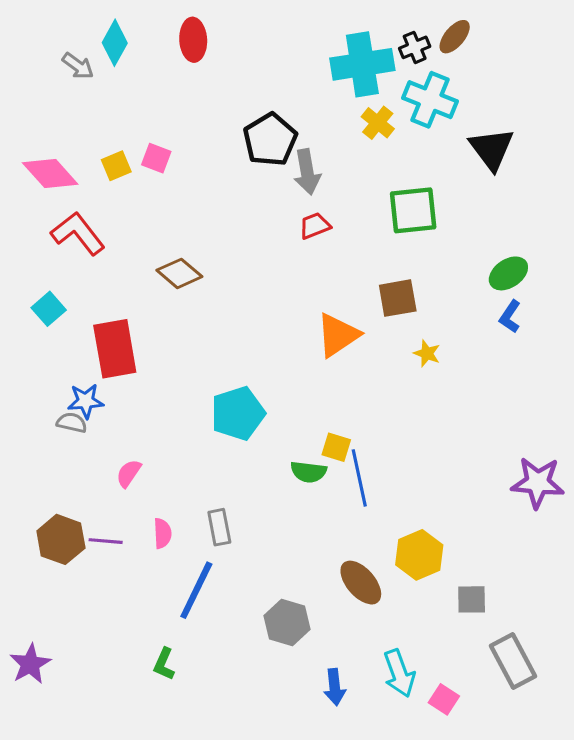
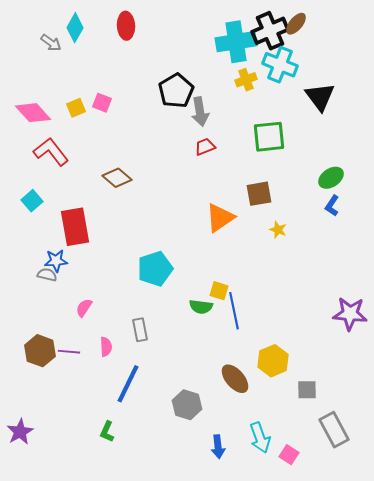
black cross: (415, 47) -> (270, 31), size x1.8
yellow cross: (378, 123) -> (246, 80), turned 30
gray rectangle: (219, 527) -> (140, 330), moved

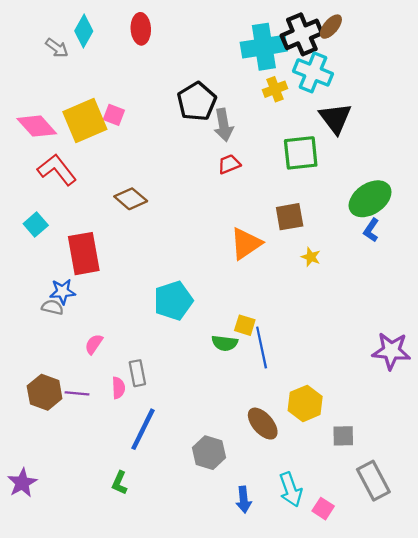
black triangle: (320, 97) -> (335, 118), moved
yellow square: (76, 108) -> (85, 121), size x2.0
green ellipse: (331, 178) -> (370, 199), size x1.5
gray rectangle: (140, 330) -> (137, 373), moved

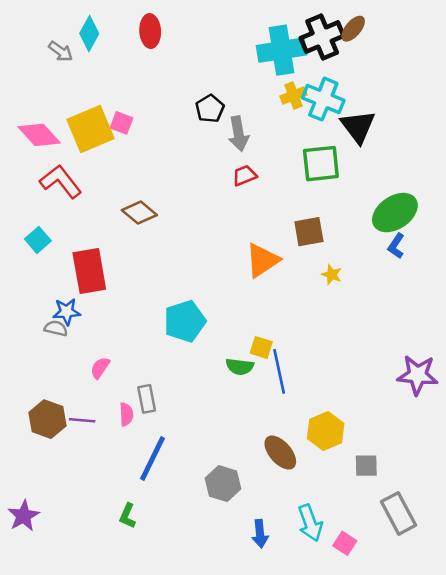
cyan cross: (313, 72) -> (323, 99), moved
black pentagon: (197, 101) -> (210, 109), size x0.7

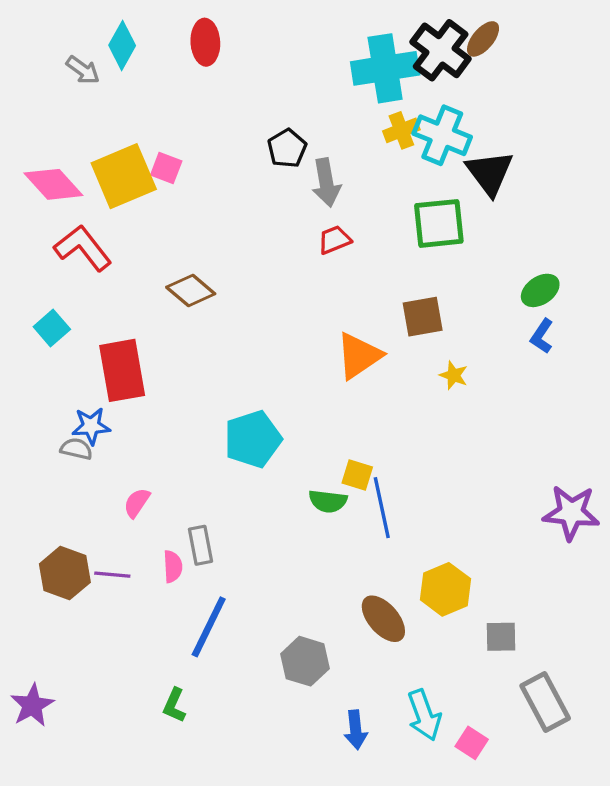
black cross: (322, 37) -> (441, 50), turned -30
green ellipse: (395, 213) -> (540, 290), size x0.6

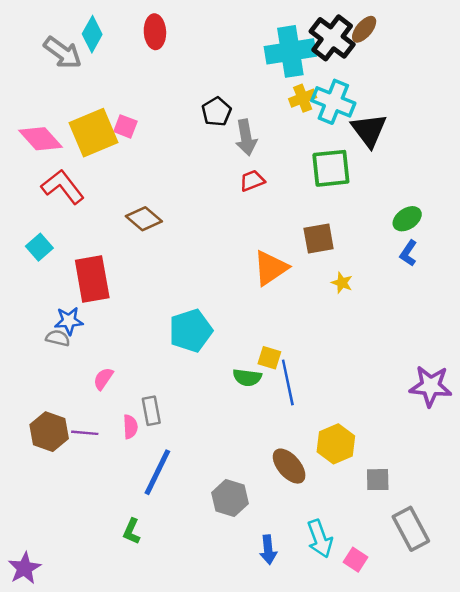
gray arrow: (83, 70) -> (63, 53), size x1.5
purple star: (32, 705) -> (25, 568), moved

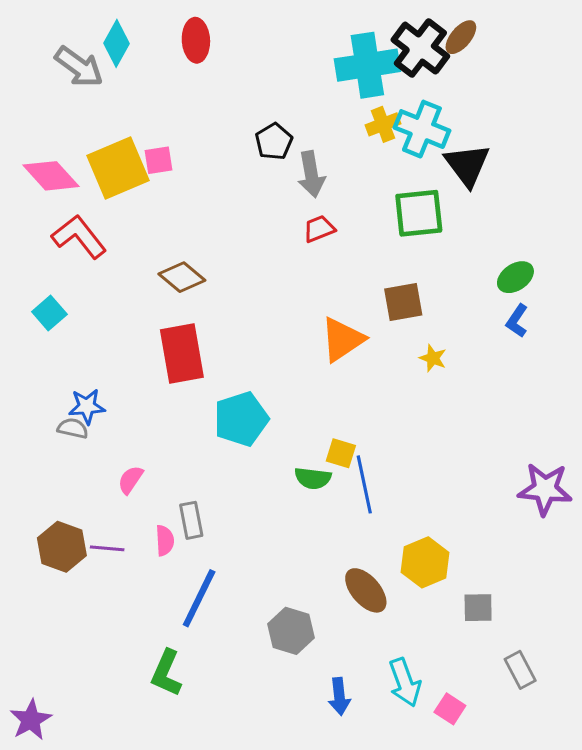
pink square: (125, 126) -> (159, 160), turned -30
red rectangle: (92, 279) -> (182, 354), moved
gray rectangle: (411, 529) -> (520, 670), size x0.7
green L-shape: (132, 531) -> (166, 673), size x1.4

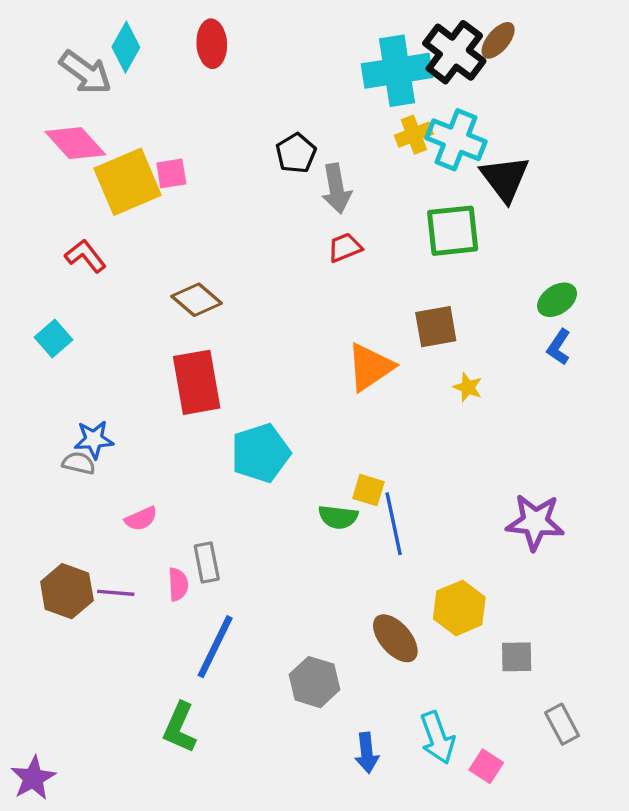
pink diamond: (51, 176) -> (75, 143), moved
red L-shape: (79, 237) -> (85, 256), size x0.7
pink semicircle: (130, 480) -> (141, 519), turned -148
purple star: (545, 489) -> (535, 522), moved

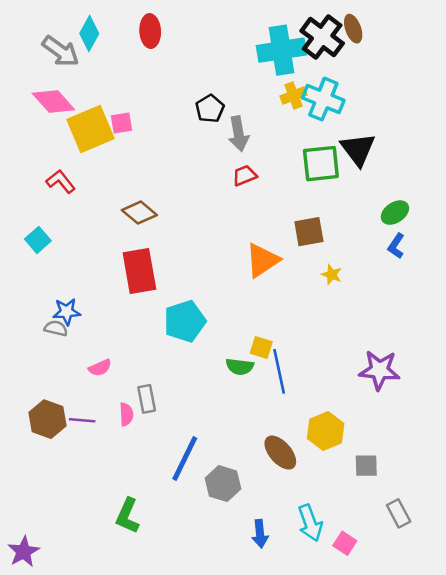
brown ellipse: (498, 40) -> (353, 29), turned -60
black triangle: (505, 178) -> (358, 149), moved
blue line: (215, 647) -> (185, 458), moved

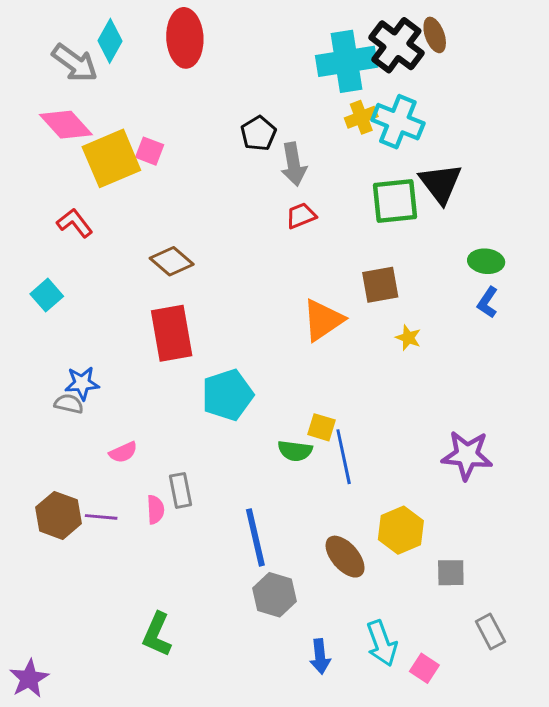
red ellipse: (150, 31) -> (185, 38), size x1.4
pink square: (122, 123) -> (150, 151), turned 30
green ellipse: (395, 213) -> (486, 261), turned 40
blue line: (185, 458) -> (255, 537), moved, turned -39

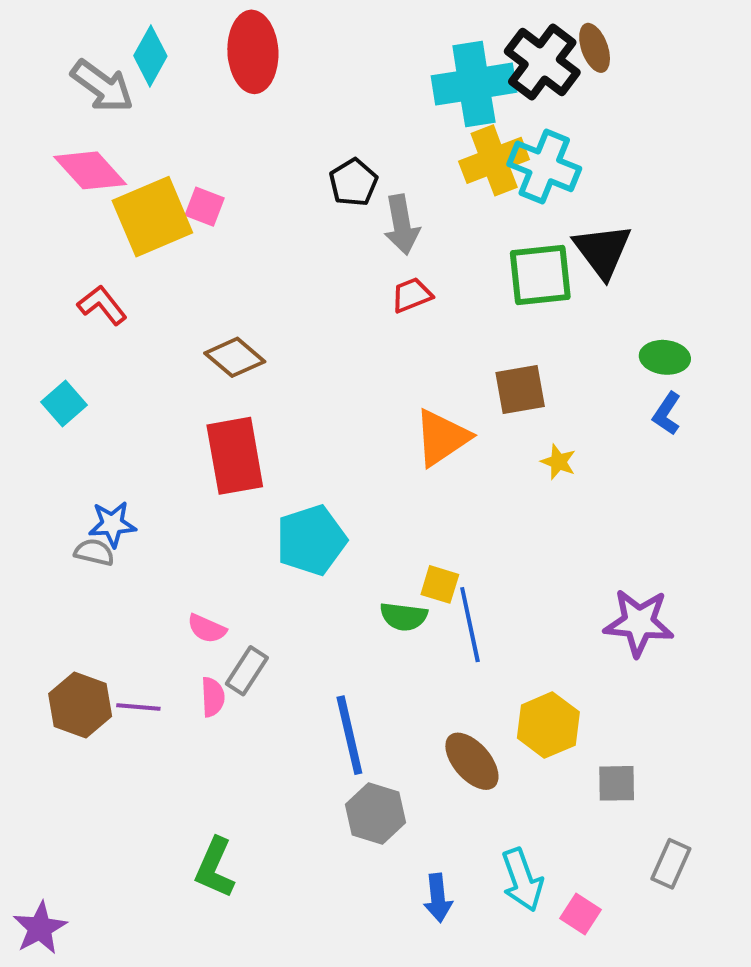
yellow cross: (361, 117) -> (494, 160), size x1.5
pink semicircle: (123, 452) -> (207, 629), moved, turned 48
gray rectangle: (180, 490) -> (247, 671), turned 44
gray rectangle: (490, 632) -> (671, 864), turned 52

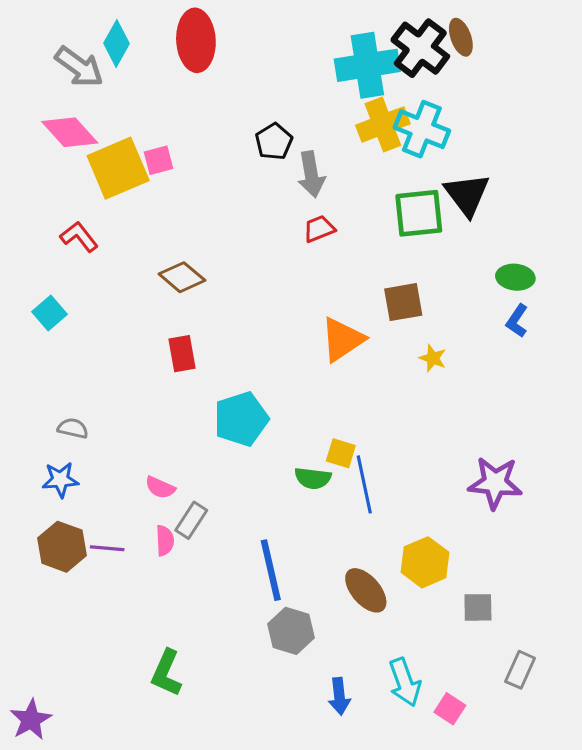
pink square: (205, 207) -> (159, 160), turned -36
red rectangle: (235, 456) -> (182, 354), size x0.6
blue star: (112, 524) -> (60, 480), moved

